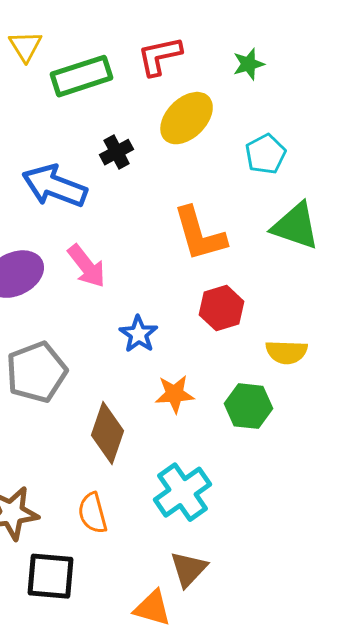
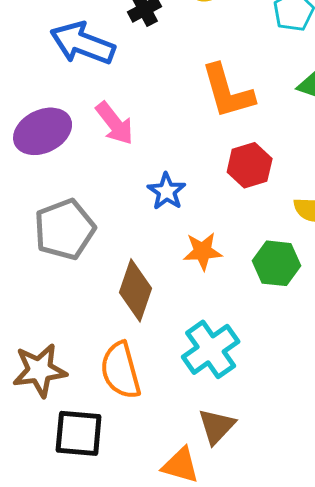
orange semicircle: (93, 513) -> (121, 370), size x1.4

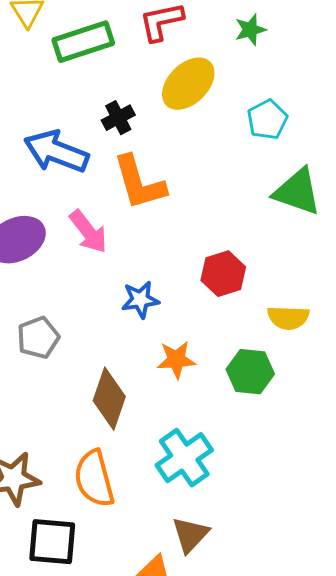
orange L-shape: (228, 91) -> (139, 183), moved
blue star: (167, 191) -> (140, 300), turned 30
gray pentagon: (65, 229) -> (38, 338), size x0.7

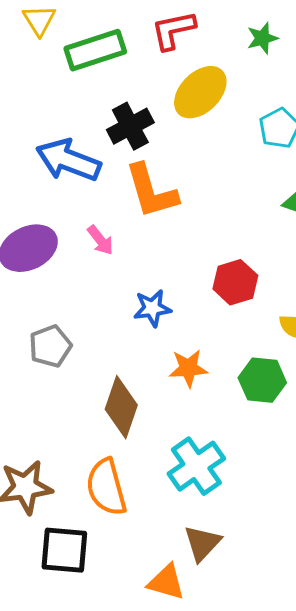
black cross: (118, 118) -> (130, 126), size x1.4
pink arrow: (88, 232) -> (100, 240), size x0.7

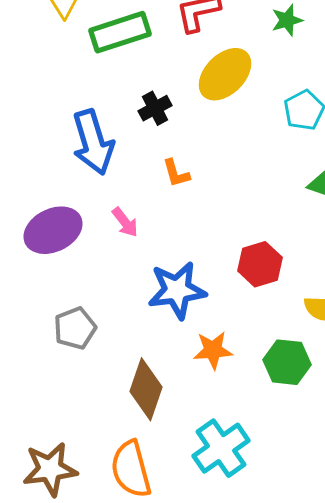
black cross: (130, 126) -> (155, 108), size x0.7
blue arrow: (68, 160) -> (93, 142), turned -128
orange L-shape: (151, 191) -> (176, 173), size x0.5
blue star: (152, 308) -> (177, 290), size x1.5

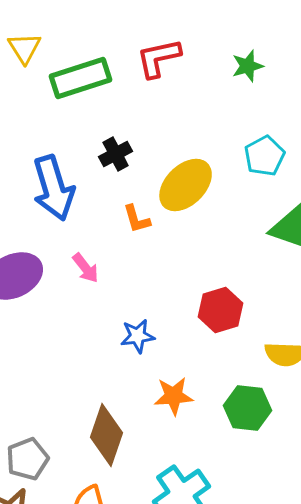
yellow ellipse: (225, 74) -> (186, 185), moved
blue star: (177, 290) -> (138, 336), size x0.6
gray pentagon: (75, 328) -> (28, 459), moved

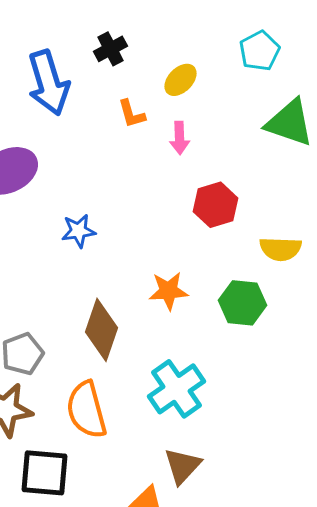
yellow ellipse: (186, 185) -> (180, 80), size x0.6
pink arrow: (86, 268) -> (180, 138), moved, turned 36
blue star: (138, 336) -> (78, 231), moved

